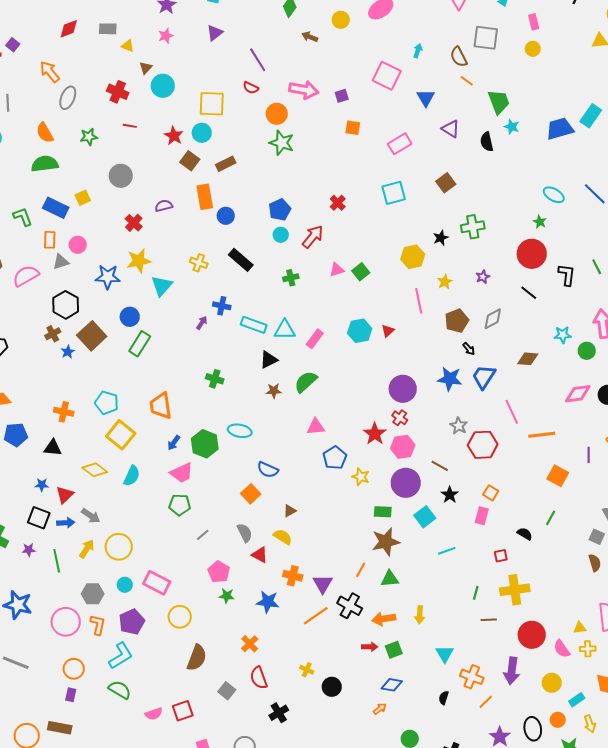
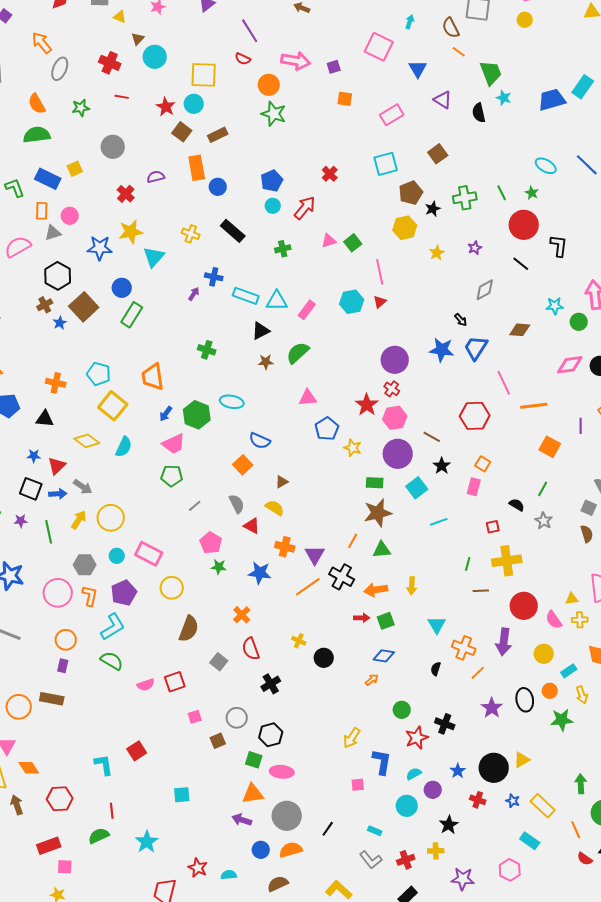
green line: (597, 267) -> (502, 193), moved
pink line: (419, 301) -> (380, 272), moved
brown pentagon: (457, 321) -> (411, 193), moved
gray star: (459, 426) -> (544, 521), moved

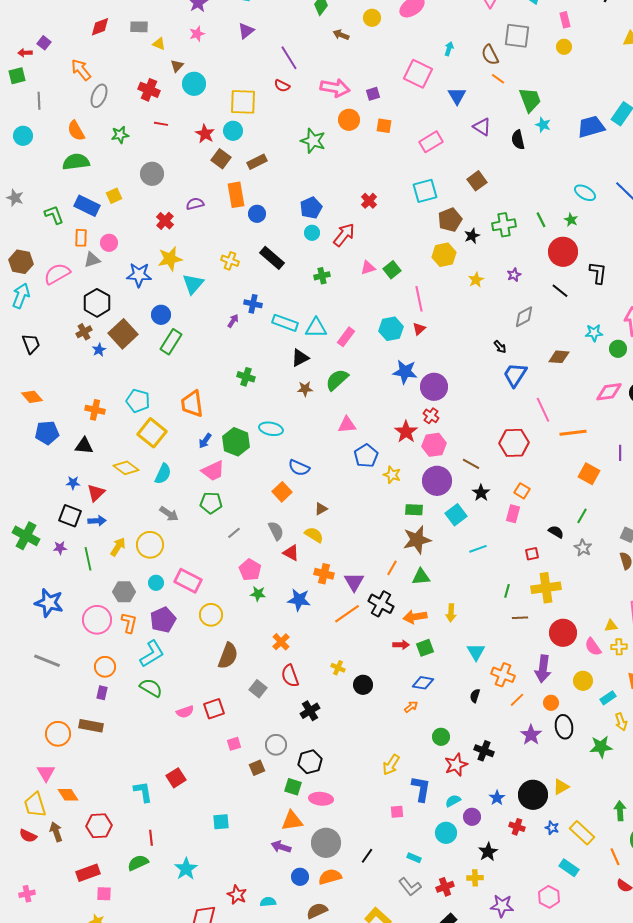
orange circle: (269, 85) -> (349, 120), moved
blue star: (442, 350) -> (405, 372), moved
gray arrow: (83, 487) -> (169, 514), moved
orange circle: (550, 691) -> (551, 703), moved

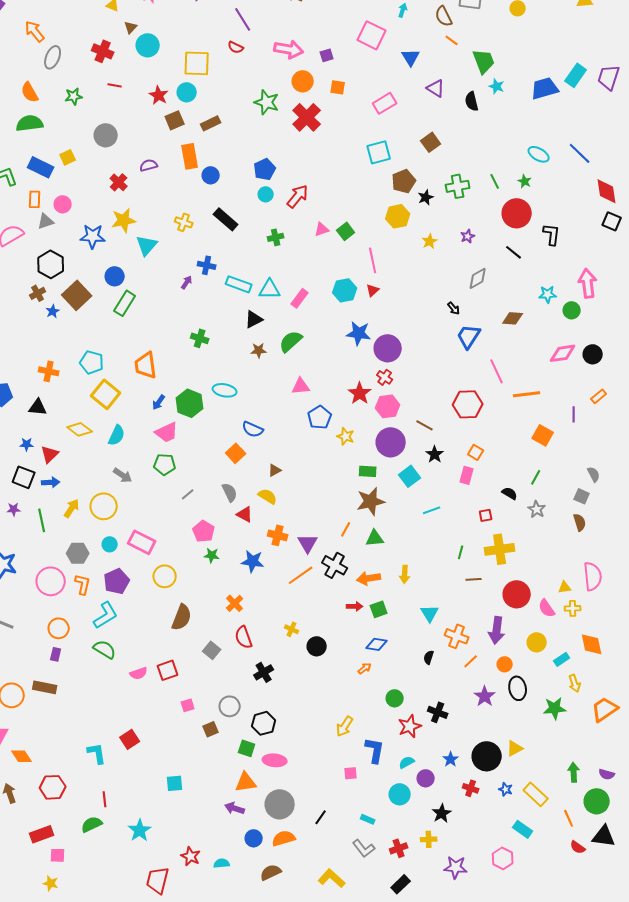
brown square: (221, 159) -> (175, 120), turned 30
red cross: (369, 201) -> (307, 117), moved, size x1.8

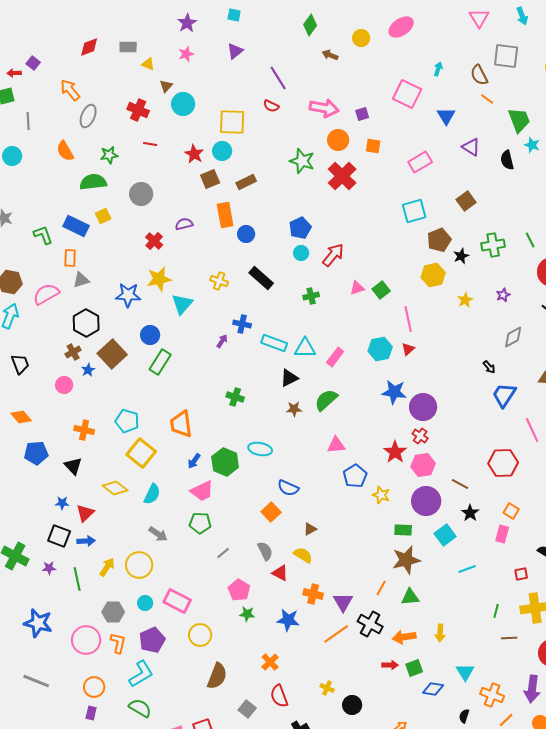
green semicircle: (30, 123) -> (93, 182), moved
pink circle: (63, 204) -> (64, 385), moved
black triangle: (38, 407) -> (73, 466), turned 42
blue diamond: (377, 644) -> (433, 689), moved

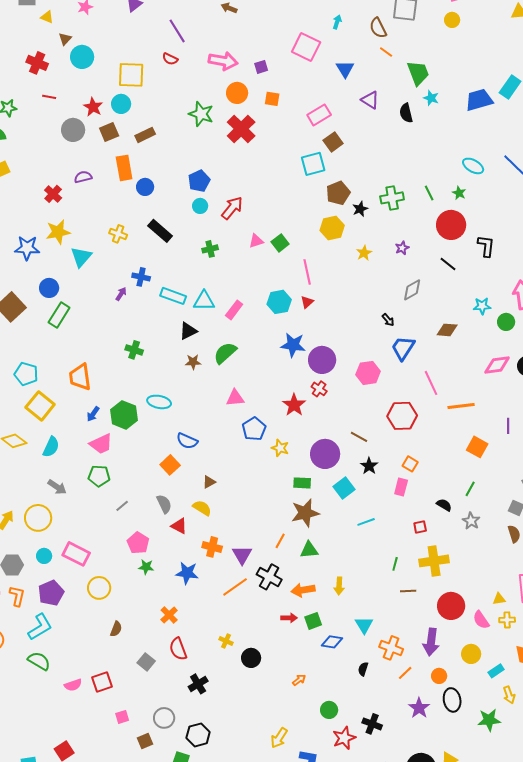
gray circle: (141, 194) -> (73, 130), moved
brown square: (466, 201) -> (333, 142), moved
pink hexagon: (423, 465) -> (368, 373), moved
brown semicircle: (217, 676) -> (116, 629), size x0.6

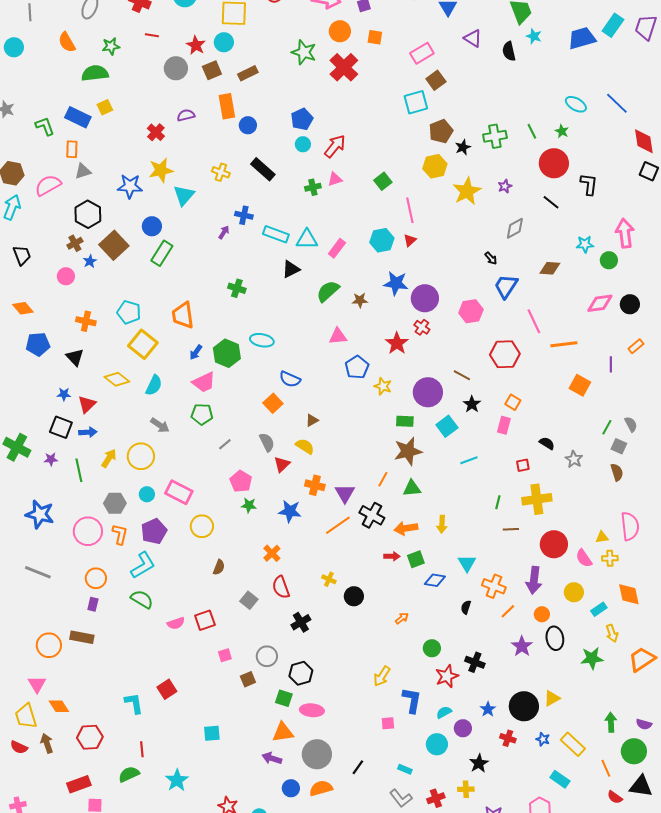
pink triangle: (256, 241) -> (335, 179), moved
yellow star: (364, 253) -> (467, 191), size x1.8
brown star: (193, 362) -> (360, 300), moved
green line: (470, 489) -> (607, 427), moved
red triangle: (179, 526) -> (282, 464), turned 48

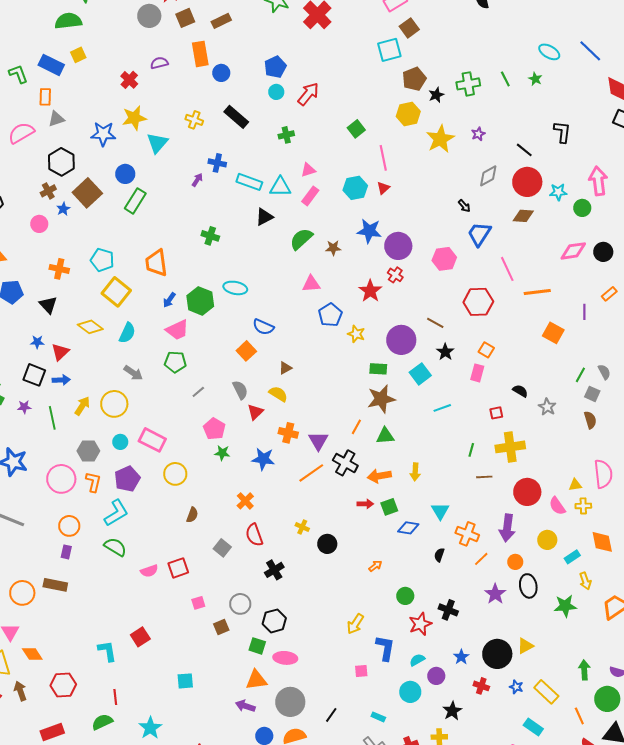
red circle: (554, 163) -> (527, 182), moved
pink triangle: (335, 179) -> (308, 170), moved

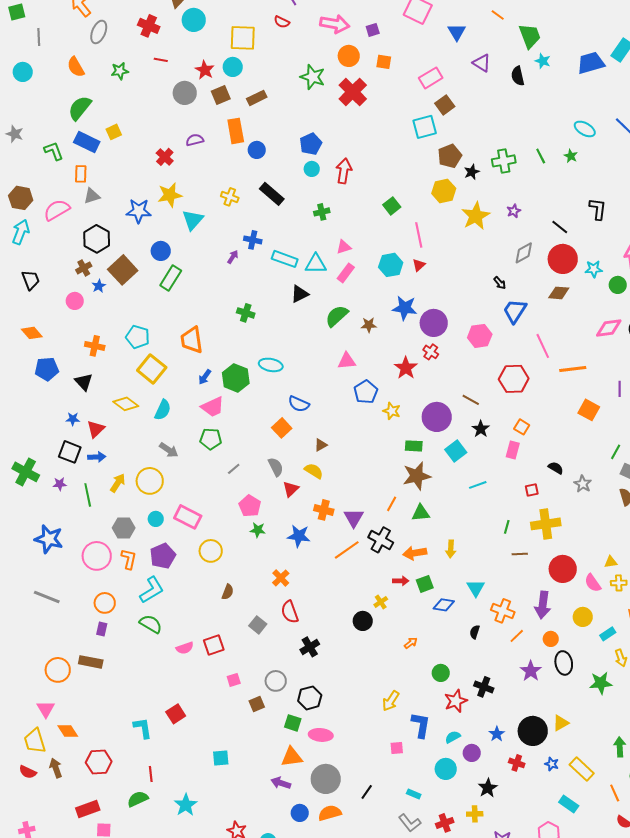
green semicircle: (68, 21) -> (80, 108), moved, turned -44
red arrow: (308, 94) -> (344, 171), turned -30
yellow cross: (302, 527) -> (381, 602), moved, turned 32

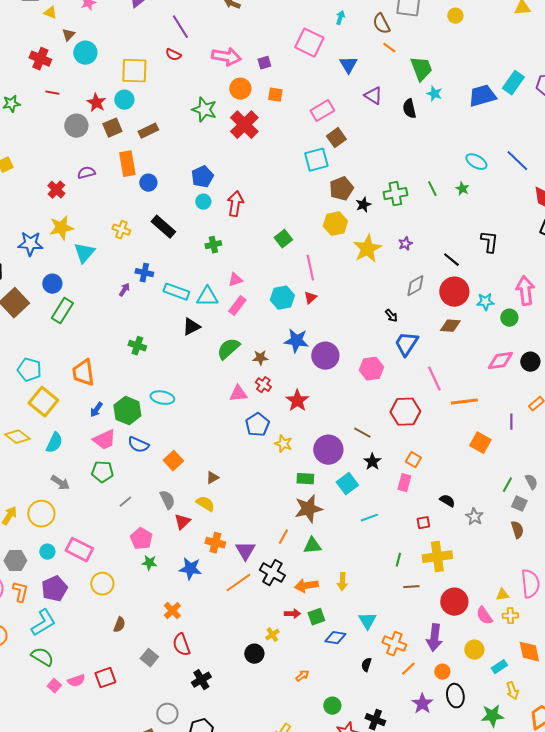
red cross: (431, 352) -> (263, 385), moved
blue semicircle: (299, 404) -> (138, 445), moved
pink square: (234, 680) -> (54, 686), moved, turned -32

